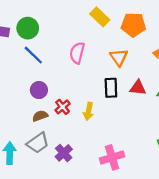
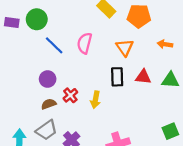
blue line: (33, 55) -> (54, 45), moved

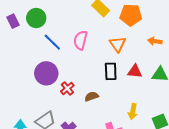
purple rectangle: (12, 23) -> (13, 21), turned 56
purple circle: (48, 79) -> (46, 73), size x1.5
yellow arrow: (95, 100) -> (133, 112), moved
brown semicircle: (49, 104) -> (92, 96), moved

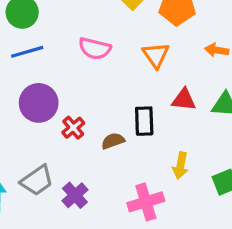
pink semicircle: (80, 40) -> (95, 49), turned -90
blue line: (52, 42) -> (27, 52), moved, turned -60
black rectangle: (111, 71) -> (144, 121), moved

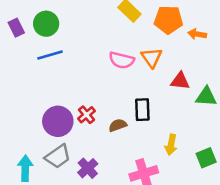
pink semicircle: (95, 49) -> (122, 60), moved
orange arrow: (217, 50) -> (197, 34), moved
red triangle: (184, 100) -> (180, 81), moved
purple circle: (39, 103) -> (58, 121), moved

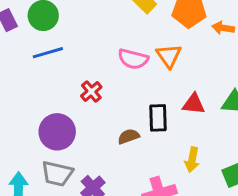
red triangle: (180, 81) -> (194, 104), moved
red cross: (86, 115) -> (91, 92), moved
gray trapezoid: (58, 156) -> (57, 174), turned 48

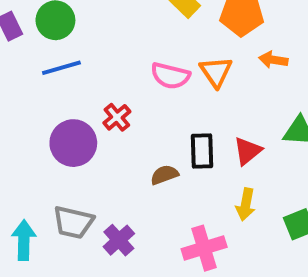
orange arrow: (223, 28) -> (273, 60), moved
red triangle: (194, 104) -> (248, 151), moved, turned -45
purple circle: (57, 132) -> (73, 143), moved

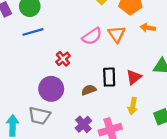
pink semicircle: (170, 76) -> (92, 36), turned -48
purple circle: (73, 143) -> (51, 89), moved
purple cross: (119, 240) -> (83, 124), moved

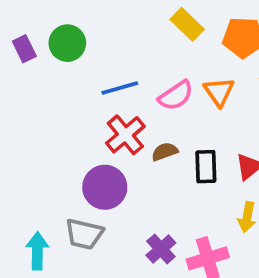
blue line: (33, 32) -> (120, 88), moved
red cross: (63, 59) -> (125, 135), size x1.5
brown semicircle: (89, 90) -> (165, 152), moved

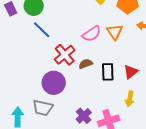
blue line: (120, 88) -> (42, 30), moved, turned 60

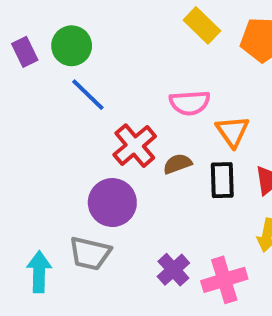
orange triangle: (115, 32) -> (232, 131), moved
pink semicircle: (92, 34) -> (190, 103), turned 30

